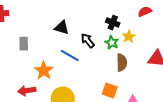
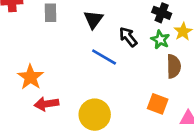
black triangle: (62, 28) -> (93, 19), turned 49
gray rectangle: (24, 44) -> (51, 13), moved
orange star: (44, 71) -> (30, 77), moved

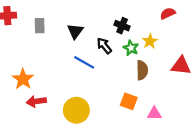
black cross: (162, 13) -> (122, 26), moved

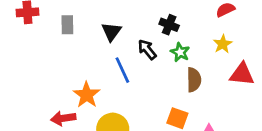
yellow star: (150, 41) -> (223, 44), moved
blue line: (84, 62) -> (122, 70), turned 35
orange star: (23, 79) -> (87, 95), moved

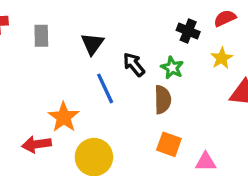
black cross: (169, 25) -> (188, 31), moved
brown semicircle: (194, 80) -> (163, 100), moved

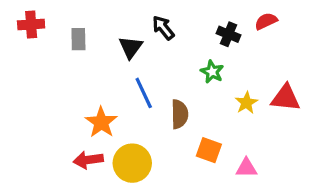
yellow star: (222, 58) -> (246, 103), moved
black arrow: (134, 65) -> (163, 28), moved
brown semicircle: (163, 100) -> (180, 114), moved
red arrow: (37, 144) -> (88, 160), moved

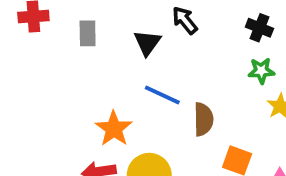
green star: (212, 72) -> (261, 71), moved, turned -30
blue line: (144, 93) -> (162, 95), turned -40

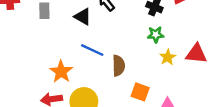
black triangle: (147, 43) -> (83, 17), turned -36

